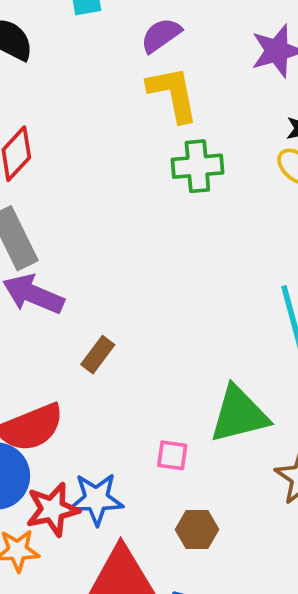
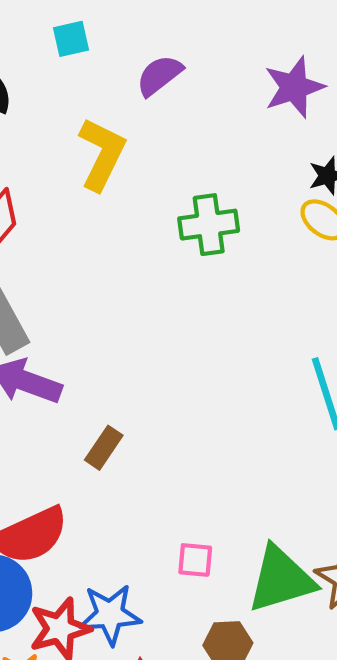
yellow L-shape: (173, 94) -> (102, 154), moved, turned 40
green triangle: (239, 415) -> (281, 579), moved

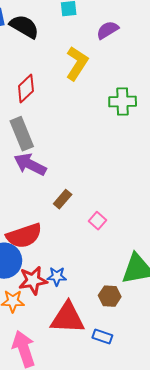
pink square: (195, 560) -> (98, 221), moved, turned 30
blue star: (110, 614) -> (57, 276), size x0.7

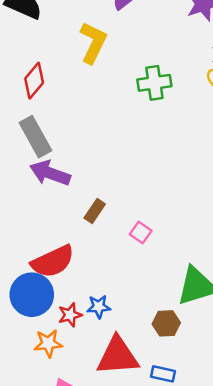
red star: (33, 280) -> (70, 315), size x0.7

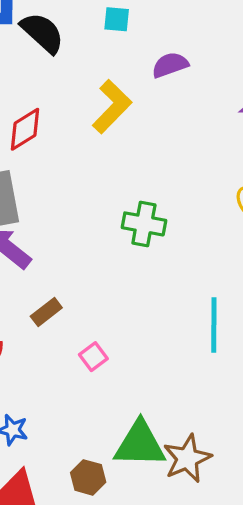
green cross: (154, 83) -> (144, 224), moved

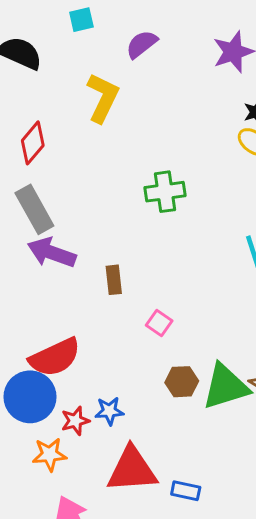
brown rectangle: (46, 312) -> (114, 280), moved, turned -40
brown hexagon: (88, 477) -> (182, 382), moved

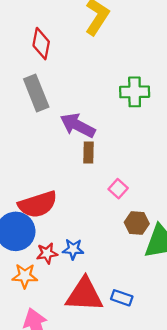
red diamond: (33, 143) -> (41, 44), turned -36
purple arrow: (52, 253) -> (78, 125), moved
brown hexagon: (182, 382) -> (137, 223), moved
blue rectangle: (186, 491) -> (122, 298), moved

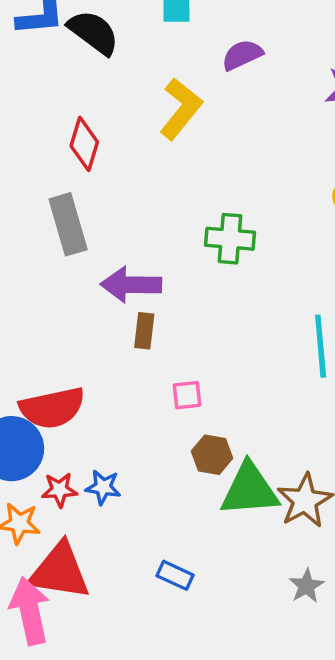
purple arrow: (78, 125) -> (131, 285), turned -32
pink square: (118, 189) -> (187, 395), turned 36
red triangle: (84, 295) -> (59, 571), moved

